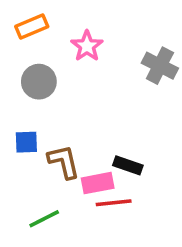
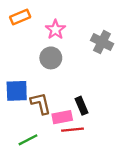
gray circle: (39, 82) -> (51, 58), moved
blue square: (26, 142) -> (17, 91), size x1.5
black rectangle: (128, 165) -> (82, 106), turned 48

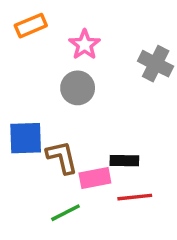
black rectangle: (82, 106) -> (124, 161), turned -66
red line: (72, 130) -> (135, 197), moved
green line: (28, 140) -> (65, 213), moved

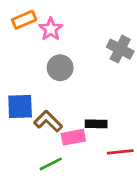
pink star: (85, 45) -> (51, 29), moved
brown L-shape: (62, 157) -> (48, 121), turned -32
red line: (135, 197) -> (120, 152), moved

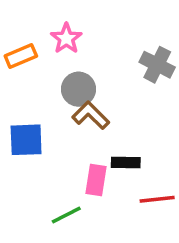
orange rectangle: (24, 20) -> (21, 56), moved
brown L-shape: (48, 121) -> (91, 115), moved
pink rectangle: (73, 137) -> (96, 180), turned -70

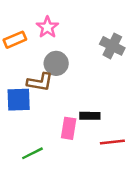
brown L-shape: (91, 115) -> (40, 82), moved, turned 145
green line: (66, 215) -> (32, 153), moved

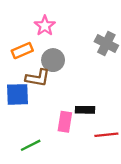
orange rectangle: (15, 40) -> (22, 51), moved

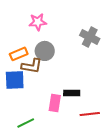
pink star: (45, 26) -> (38, 22), turned 30
orange rectangle: (22, 51) -> (19, 54), moved

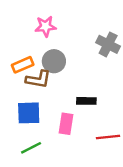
blue square: (15, 80) -> (29, 113), moved
black rectangle: (72, 93) -> (86, 101), moved

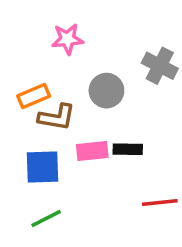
gray circle: (54, 61) -> (106, 91), moved
pink rectangle: (66, 124) -> (92, 151), moved, turned 75

